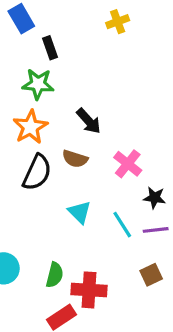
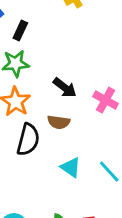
black rectangle: (50, 48) -> (20, 31), turned 54
pink cross: (128, 164) -> (106, 100), moved

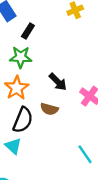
cyan triangle: (71, 167) -> (13, 146), moved

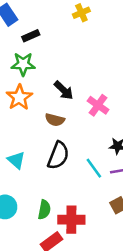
black rectangle: (28, 31) -> (31, 36), turned 35
black semicircle: (23, 120) -> (58, 156), moved

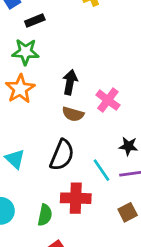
black arrow: (64, 90) -> (70, 82), turned -125
brown semicircle: (55, 120) -> (73, 114), moved
red cross: (71, 220) -> (76, 198), moved

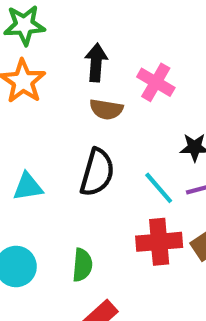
cyan triangle: (15, 159) -> (28, 187), turned -45
red cross: (76, 198) -> (159, 242), moved

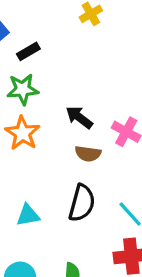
black arrow: (96, 63) -> (79, 117), turned -56

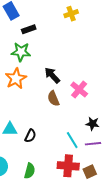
brown semicircle: (88, 154) -> (53, 98), turned 49
black semicircle: (82, 203) -> (30, 136), moved, size x0.6

